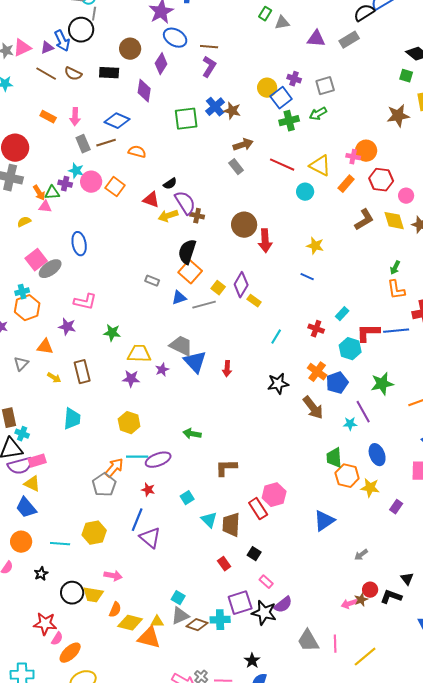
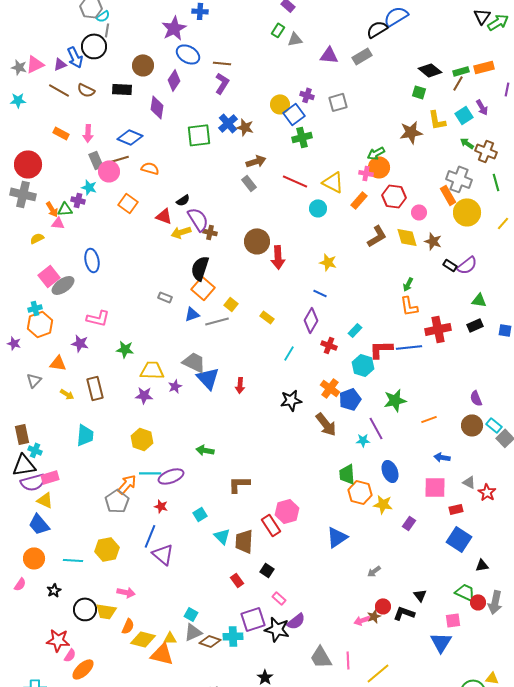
green arrow: (318, 114) -> (376, 153), moved
pink circle: (91, 182) -> (109, 171), moved
purple diamond: (241, 285) -> (311, 320), moved

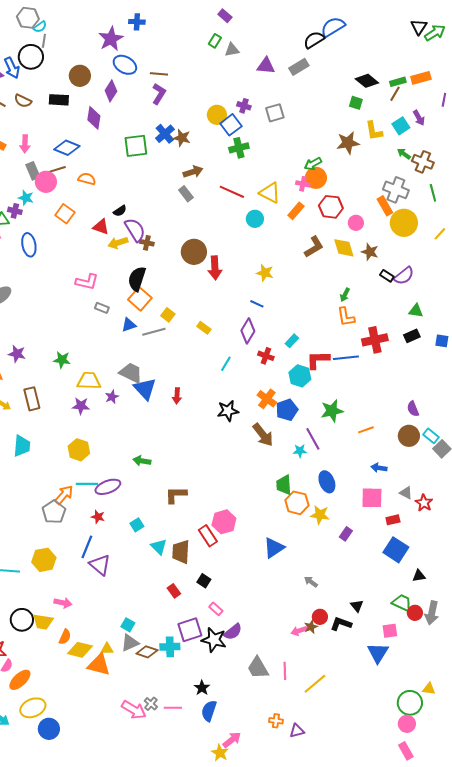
blue ellipse: (92, 260) -> (29, 245), moved
pink L-shape: (98, 318) -> (87, 282), moved
gray arrow: (374, 571) -> (311, 582), turned 72

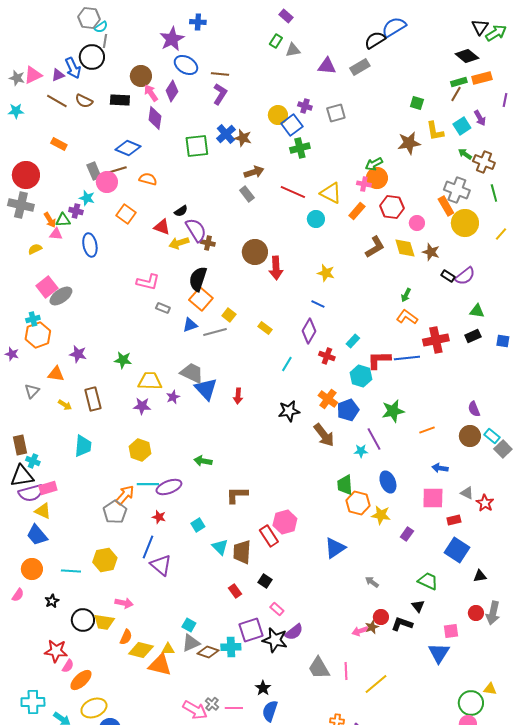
black diamond: (367, 81) -> (467, 56), moved
pink arrow: (25, 144) -> (151, 93), moved, turned 144
orange L-shape: (346, 317) -> (407, 317), turned 135
green trapezoid: (402, 603) -> (428, 581), moved

